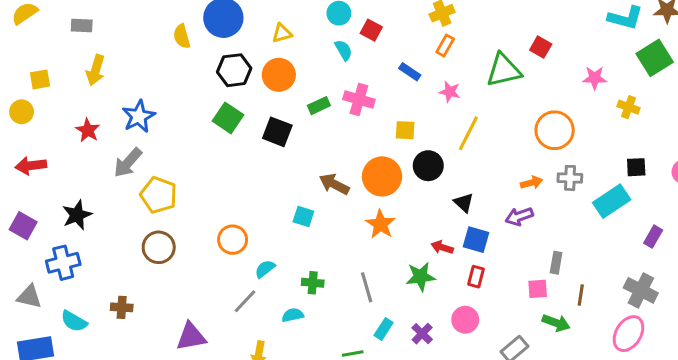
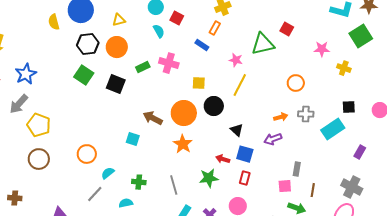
orange rectangle: (445, 46) -> (215, 28), moved
pink star: (450, 92) -> (236, 60), moved
orange circle: (555, 130) -> (296, 83), size x0.7

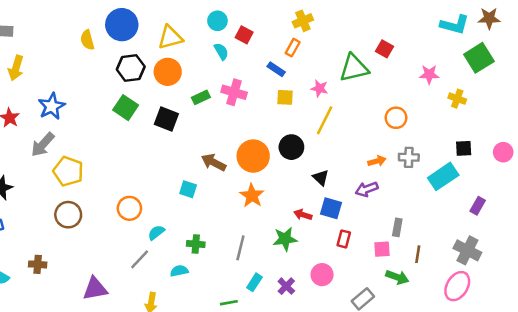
yellow triangle: (119, 20) -> (170, 37), size x1.5
yellow square: (199, 83) -> (285, 97), moved
red rectangle: (245, 178) -> (344, 239), moved
gray line: (174, 185) -> (240, 248), turned 30

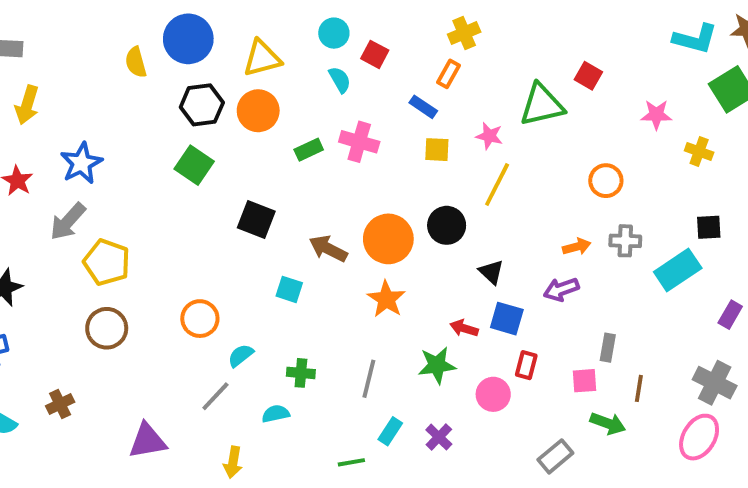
black square: (166, 119) -> (256, 219), moved
brown cross: (38, 264) -> (60, 404), turned -30
pink circle: (322, 275) -> (493, 394), moved

